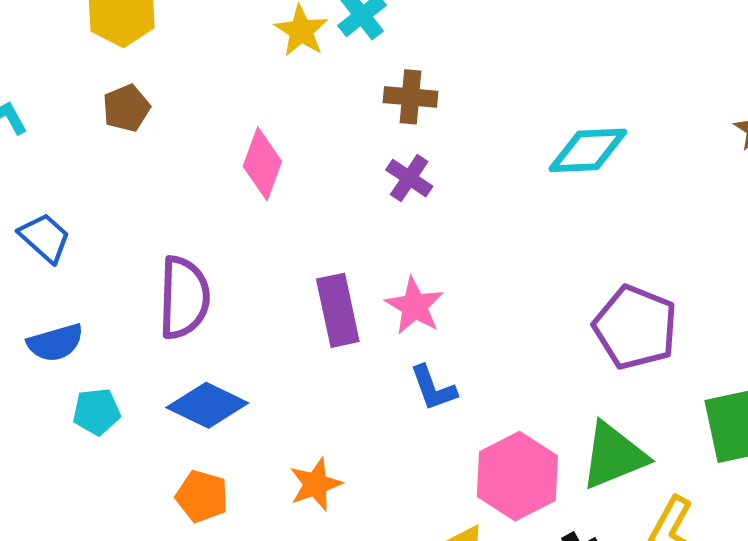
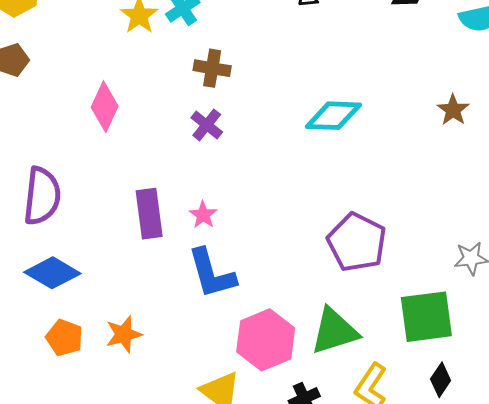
pink star: (415, 306) -> (203, 215), size x0.7
blue L-shape: (433, 388) -> (212, 274), size x1.5
orange pentagon: (202, 496) -> (64, 338), moved

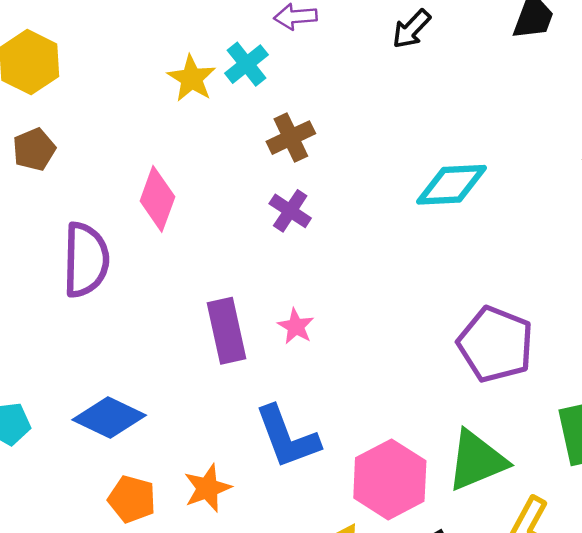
brown cross: (212, 68) -> (291, 138), turned -30
purple semicircle: (42, 196) -> (86, 260), moved
blue L-shape: (212, 274) -> (287, 437), moved

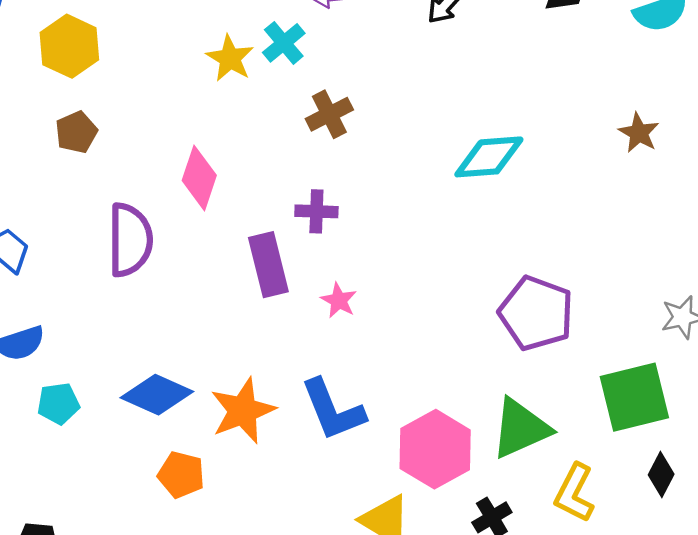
purple cross: (290, 211) -> (316, 211), moved, turned -30
purple rectangle: (226, 331) -> (268, 265), moved
orange star: (207, 488) -> (243, 411), moved, size x1.4

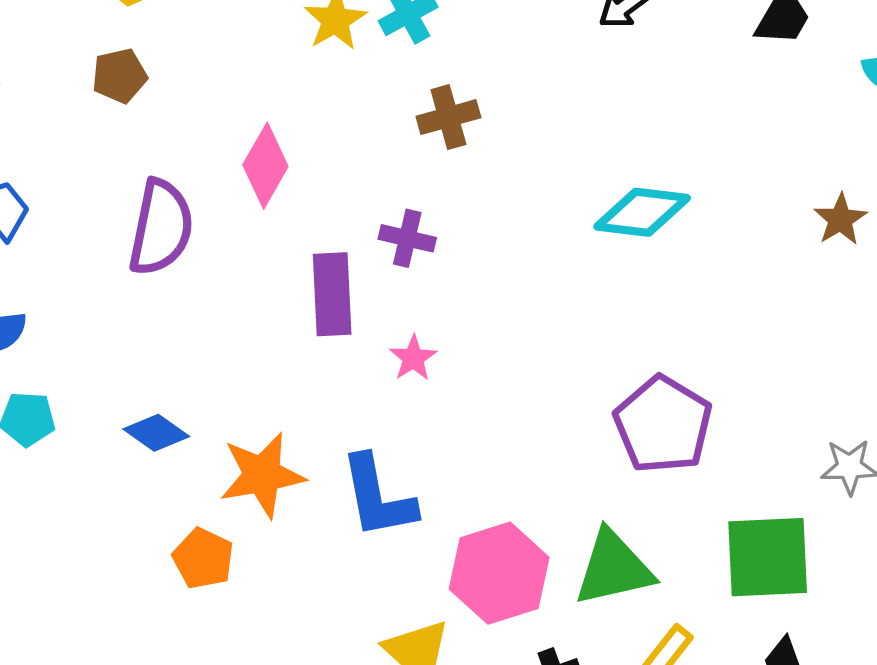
blue diamond: (157, 395) -> (156, 433), size x0.7
orange pentagon: (181, 475) -> (203, 558), moved

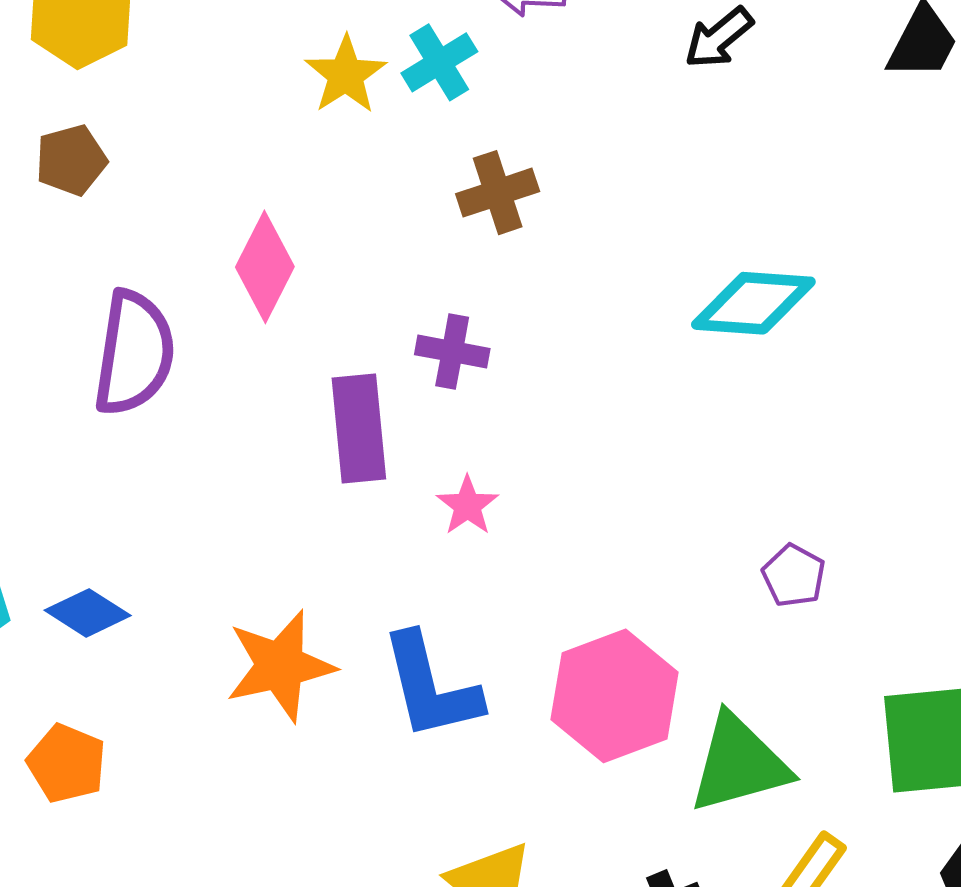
purple pentagon: (663, 425) -> (794, 576), size x0.5
blue diamond: (156, 433) -> (88, 613), moved
orange pentagon: (203, 558) -> (67, 763), moved
pink hexagon: (499, 573) -> (615, 696), moved

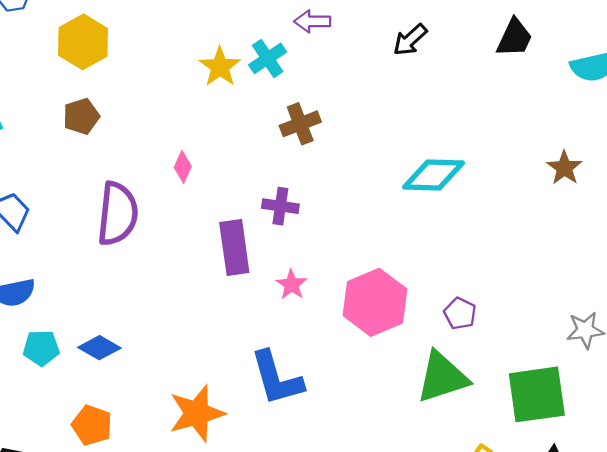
pink diamond: (265, 267) -> (183, 167), size x0.6
orange star: (280, 666) -> (197, 413), moved
pink hexagon: (615, 696) -> (375, 302), moved
green triangle: (739, 764) -> (442, 377), moved

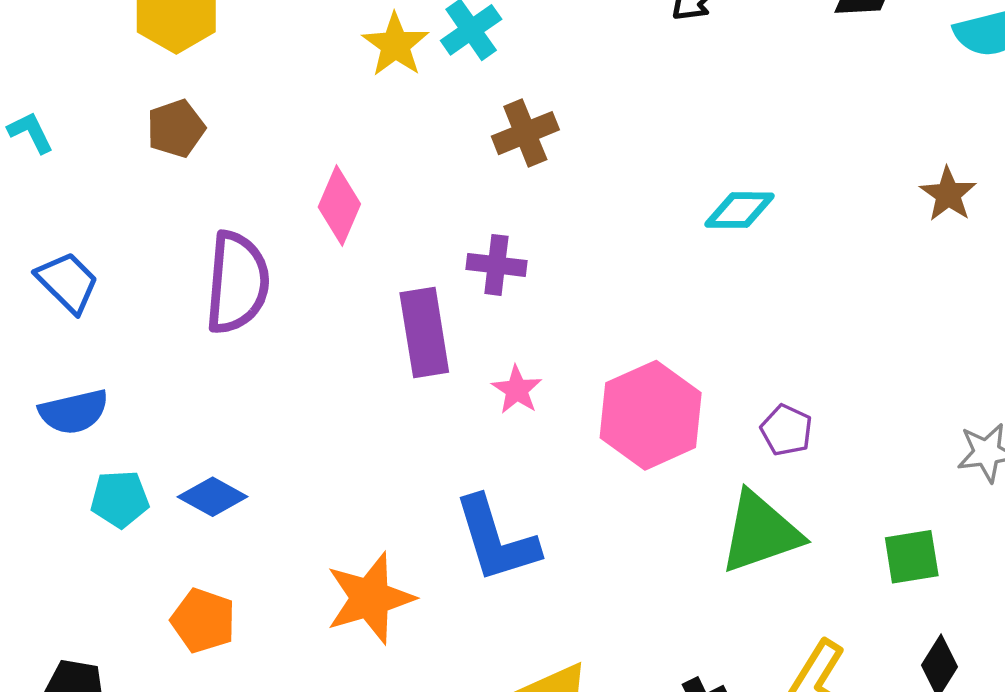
pink diamond: (183, 167) -> (339, 206), size x1.5
cyan diamond: (433, 175) -> (740, 210), size x0.7
green square: (537, 394) -> (912, 557), size x0.6

